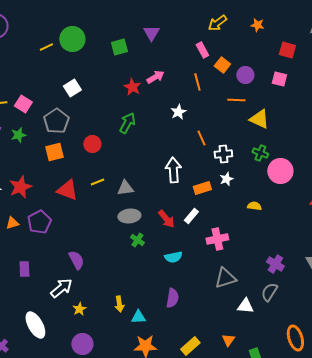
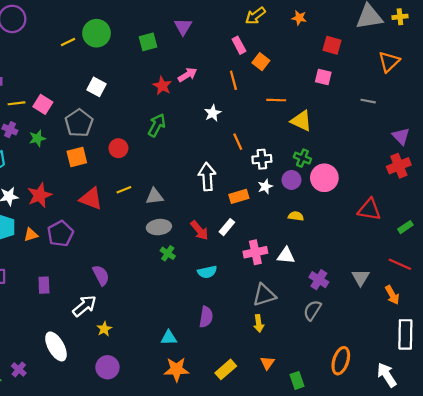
purple circle: (245, 75) -> (291, 180), moved
white square: (72, 88) -> (97, 87), turned -30
yellow arrow: (119, 304) -> (259, 323), moved
white triangle: (245, 306) -> (286, 256), moved
orange ellipse: (295, 338) -> (341, 361), turned 35

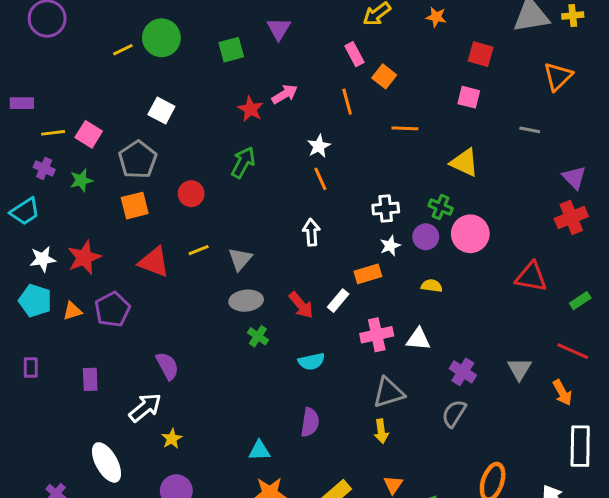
yellow triangle: (301, 121) -> (464, 163), moved
orange line: (238, 142) -> (320, 179), moved
white arrow: (207, 177) -> (311, 232), size x0.7
gray triangle: (155, 196) -> (240, 259), turned -42
orange rectangle: (239, 196) -> (368, 274), moved

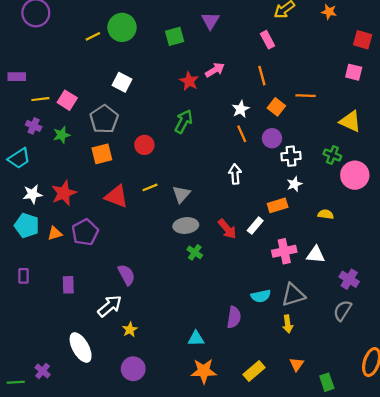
orange square: (384, 76) -> (276, 107), moved
purple circle: (426, 237) -> (272, 138), moved
cyan semicircle: (311, 361) -> (261, 296), moved

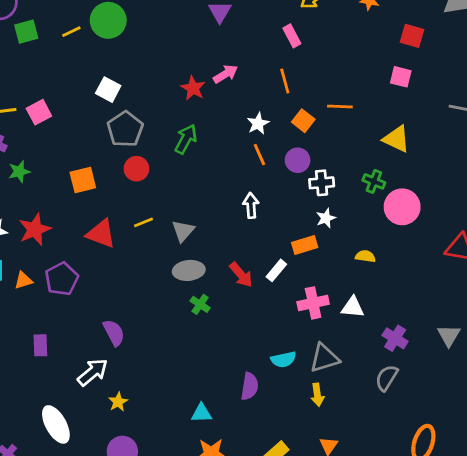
green square: (175, 36) -> (26, 32), moved
pink square: (67, 100) -> (39, 112), turned 30
gray pentagon: (104, 119) -> (125, 129), moved
green star: (62, 135) -> (19, 172), moved

